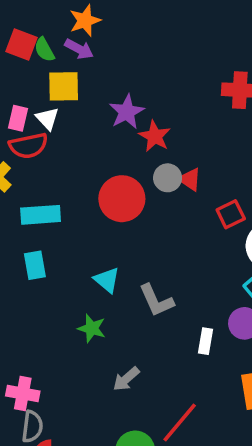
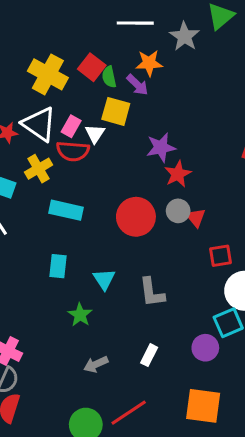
cyan rectangle: (35, 265) -> (58, 266), moved
gray L-shape: (156, 300) -> (152, 292), moved
white rectangle: (205, 341) -> (149, 355), moved

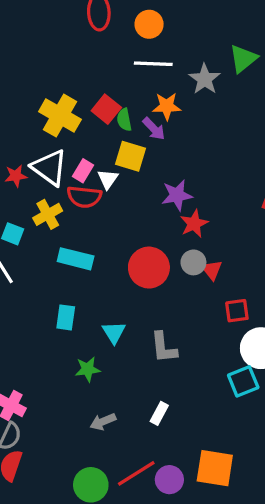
green star: (80, 315) -> (88, 369), turned 30
purple circle: (205, 348) -> (169, 480), moved

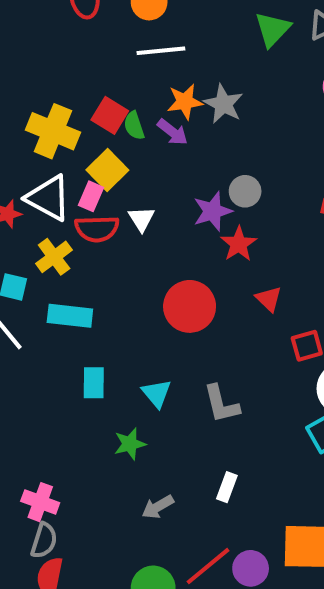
gray star: (205, 79) -> (223, 104), moved
yellow square: (130, 156) -> (107, 170), moved, turned 36
white triangle: (108, 179) -> (142, 219), moved
cyan rectangle: (76, 259) -> (70, 316), moved
gray circle: (193, 262) -> (245, 191), moved

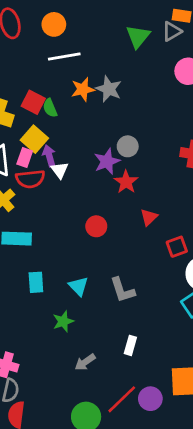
purple arrow: (173, 132) -> (49, 156), moved, turned -140
red triangle: (269, 299) -> (149, 217), turned 36
red circle: (190, 306) -> (96, 226), size x0.6

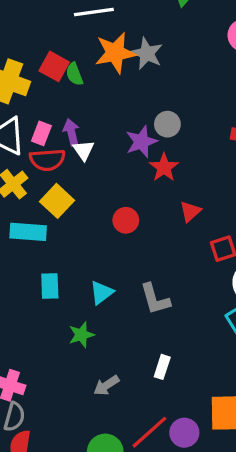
orange star: (83, 89) -> (115, 53), size x1.4
yellow square: (34, 139) -> (57, 201), moved
cyan triangle: (79, 286) -> (102, 293), turned 35

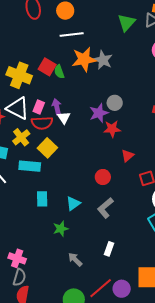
red star: (164, 168) -> (112, 129), turned 30
red circle: (126, 220) -> (103, 177), moved
gray L-shape: (155, 299) -> (105, 208), turned 65
gray arrow: (106, 385) -> (75, 259), turned 77

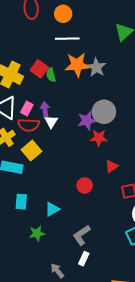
gray circle: (115, 103) -> (104, 112), size x1.5
gray L-shape: (105, 208) -> (82, 235), moved
gray arrow: (75, 259) -> (57, 271), moved

